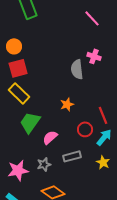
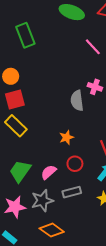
green trapezoid: (30, 122) -> (20, 171), moved
red circle: (85, 129) -> (75, 164), moved
gray star: (44, 164) -> (42, 201), size x1.5

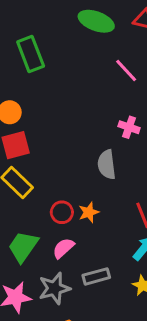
gray semicircle: (77, 101) -> (107, 165), moved
orange star: (66, 137) -> (89, 212), moved
red circle: (75, 164) -> (62, 212), moved

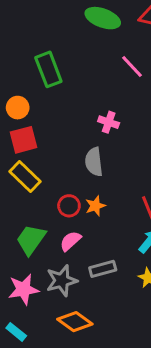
green rectangle: (31, 54) -> (48, 69), moved
pink cross: (129, 127) -> (109, 122), moved
gray semicircle: (107, 165) -> (94, 162), moved

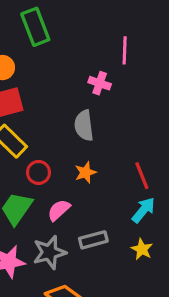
pink line: (132, 66) -> (125, 50), moved, turned 45
red circle: (69, 206) -> (38, 172), moved

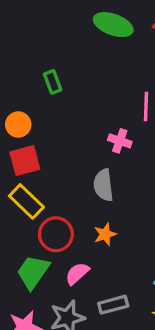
green rectangle: (35, 27) -> (53, 82), size x0.6
red circle: (38, 172) -> (56, 234), size x1.4

